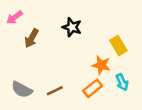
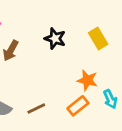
yellow rectangle: (118, 46) -> (98, 39), moved

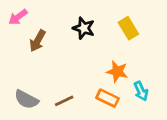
orange rectangle: (78, 106) -> (107, 98), turned 65

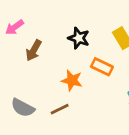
orange star: (117, 72) -> (72, 80), moved
orange rectangle: (107, 98) -> (102, 67), moved

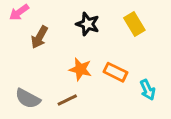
orange rectangle: (102, 67) -> (115, 72), moved

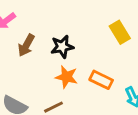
black star: (88, 24) -> (62, 47), moved, turned -30

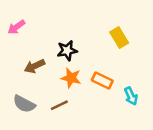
brown arrow: (26, 45) -> (35, 66), moved, turned 36

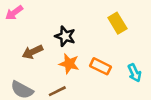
black star: (67, 51) -> (65, 36), turned 30
cyan arrow: (131, 96) -> (134, 73), moved

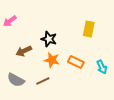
yellow rectangle: (117, 23) -> (89, 29), turned 42

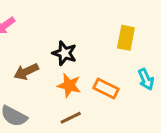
cyan arrow: (102, 67) -> (146, 79), moved
brown line: (43, 81) -> (71, 118), moved

